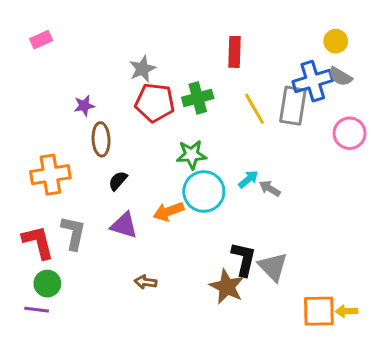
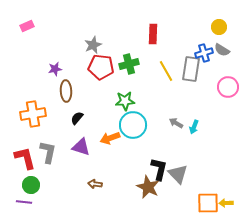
blue cross: (313, 81) -> (204, 53), size x0.7
cyan arrow: (248, 179) -> (194, 127), moved, turned 152

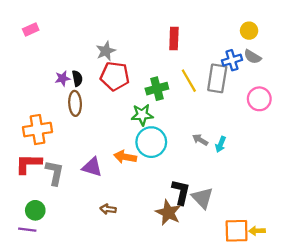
green cross: (129, 64) -> (157, 89), moved
black semicircle: (77, 118) -> (77, 78), moved, turned 128
orange arrow: (110, 138) -> (125, 157), turned 30
red L-shape: (25, 158) -> (28, 164), moved, turned -75

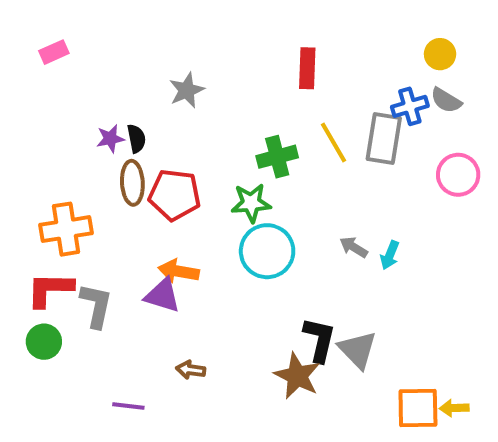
red pentagon: (115, 76) -> (175, 195), moved
orange arrow: (125, 157) -> (179, 271), moved
green circle: (35, 210) -> (44, 342), moved
purple line: (27, 230) -> (128, 406), moved

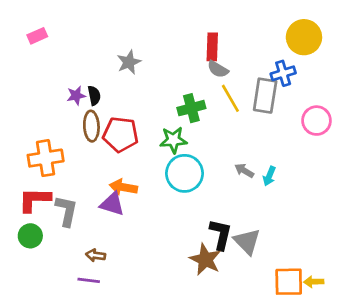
yellow circle: (440, 54) -> (304, 37), size x1.6
gray semicircle: (446, 100) -> (218, 69), moved
brown arrow: (191, 370) -> (96, 255), moved

